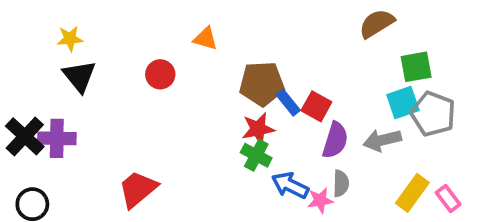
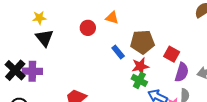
red circle: (160, 74) -> (88, 28), moved
blue rectangle: (288, 103) -> (118, 52), moved

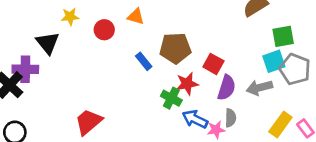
yellow star: (39, 18) -> (70, 17), moved
red star: (140, 66) -> (187, 84), moved
purple cross: (32, 71) -> (25, 69), moved

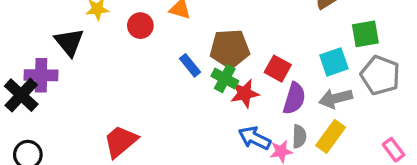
cyan square: (274, 61) -> (334, 62), moved
green cross: (171, 98) -> (225, 79), moved
yellow rectangle: (280, 124) -> (331, 136), moved

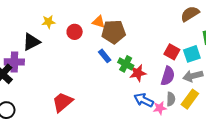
black triangle: (69, 42) -> (31, 42), turned 42
brown pentagon: (230, 49) -> (114, 32), moved
red square: (278, 69) -> (172, 52), moved

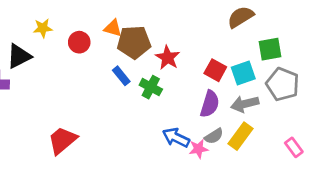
red star: (138, 73) -> (168, 58), moved, turned -30
gray semicircle: (171, 99) -> (214, 136), turned 56

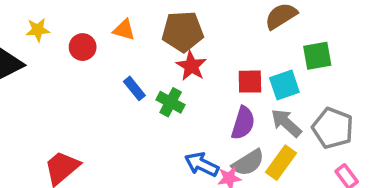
brown pentagon: (134, 42) -> (183, 32), moved
red square: (215, 70) -> (250, 82), turned -30
gray pentagon: (283, 84) -> (333, 128), moved
gray arrow: (245, 104) -> (286, 123), turned 56
gray semicircle: (214, 136) -> (248, 163), size x1.4

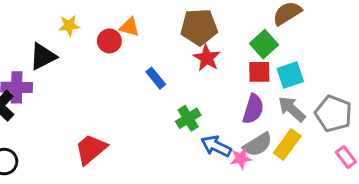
orange triangle: (124, 30) -> (129, 27), moved
green square: (317, 56) -> (264, 44), moved, turned -32
green cross: (171, 102) -> (188, 118), moved, turned 30

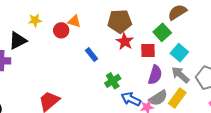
red square: (259, 72) -> (148, 51), moved
cyan square: (290, 75) -> (179, 53), turned -30

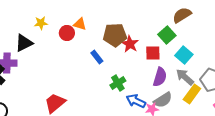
brown pentagon: (120, 21) -> (115, 35), moved
yellow rectangle: (177, 98) -> (192, 94), moved

